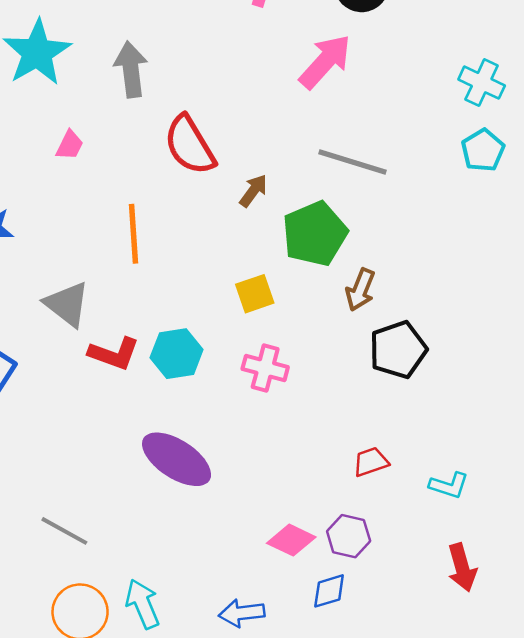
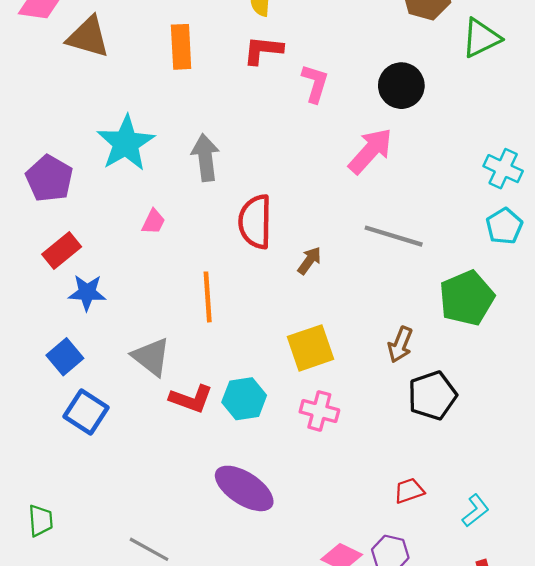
red semicircle: (190, 145) -> (255, 222), turned 32
green pentagon: (315, 234) -> (467, 298), moved
yellow square: (255, 294) -> (311, 348), size x1.4
cyan L-shape: (449, 485) -> (475, 511), turned -56

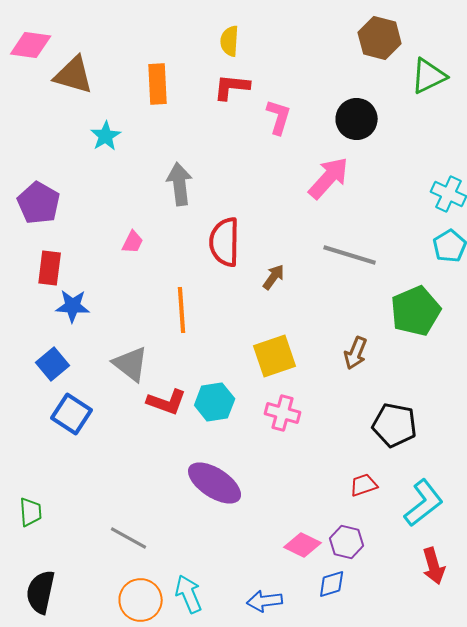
cyan star: (126, 143) -> (106, 136), moved, size x0.6
red rectangle: (62, 250) -> (50, 268), turned -44
black pentagon: (432, 395) -> (395, 425), moved, turned 30
cyan L-shape: (475, 511) -> (424, 503), size x1.6

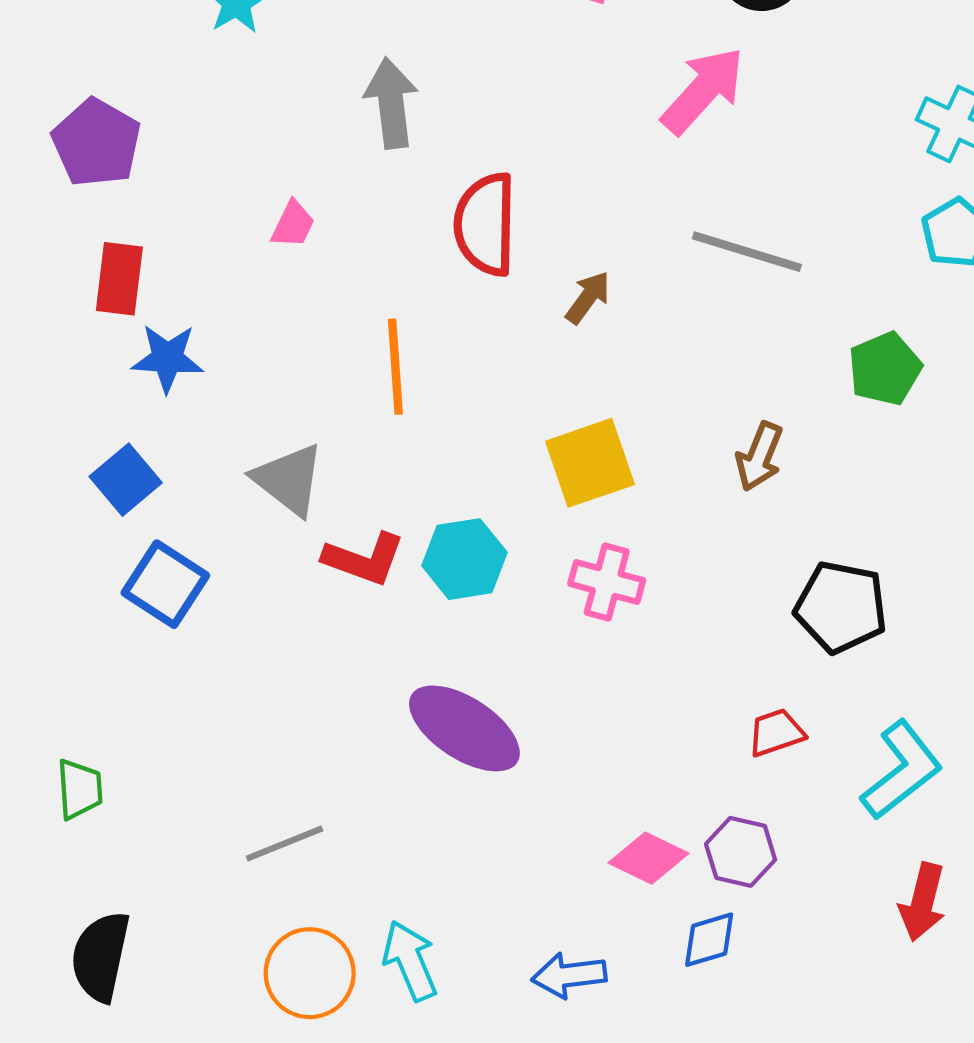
green pentagon: (416, 311) -> (885, 369), size x0.7
gray line: (129, 538) -> (285, 843), turned -51
red arrow: (434, 566) -> (923, 902), turned 30

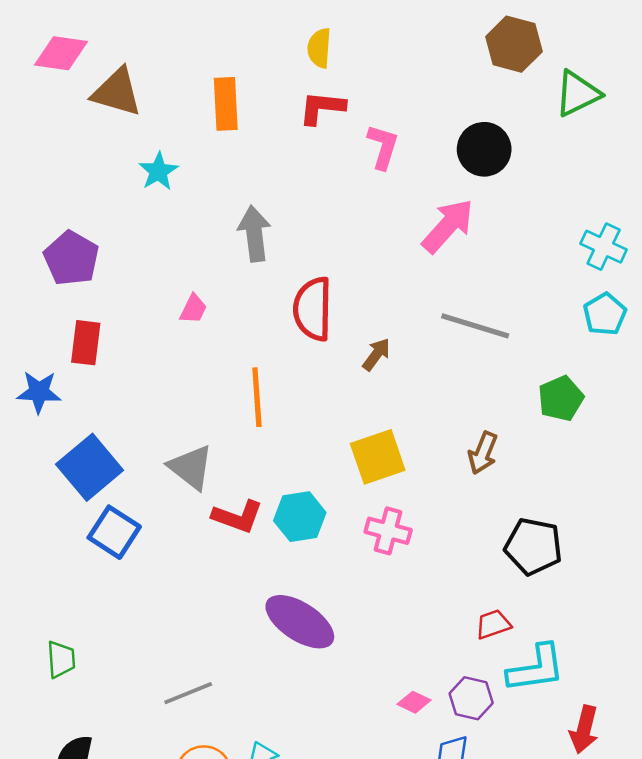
blue star: (167, 358) -> (39, 392), moved
blue square: (126, 480) -> (90, 467), size x1.5
cyan L-shape: (902, 770) -> (536, 668), moved, turned 30
pink diamond: (649, 858) -> (414, 702), size x0.7

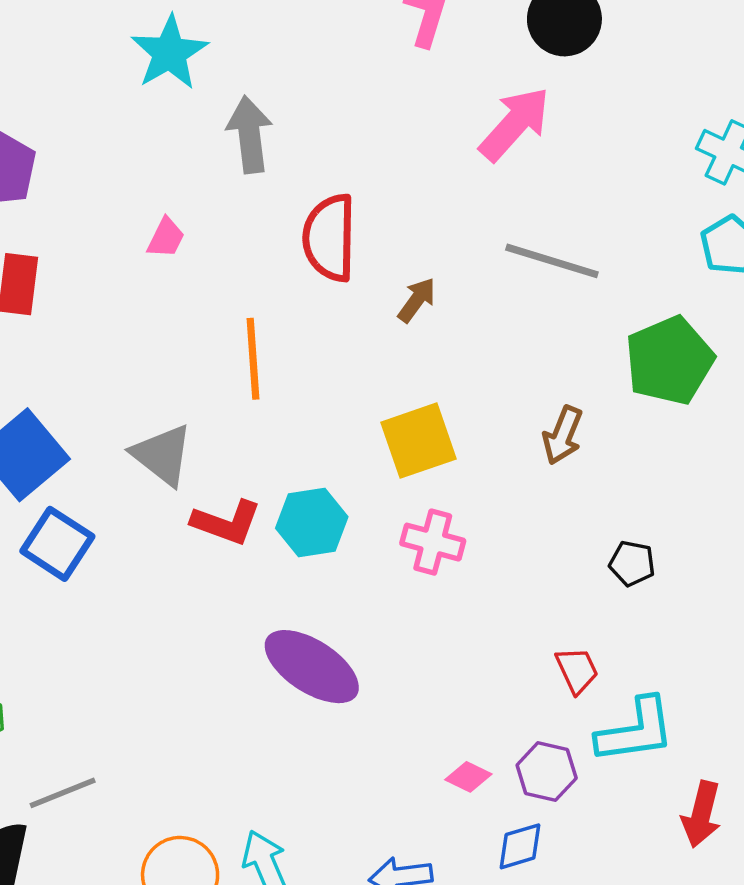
cyan star: (158, 171) -> (169, 53), moved, size x1.4
green pentagon: (561, 398) -> (669, 361), size x1.4
black pentagon: (533, 546) -> (632, 563), size x0.6
red trapezoid: (493, 624) -> (577, 670), turned 84
gray line: (188, 693) -> (63, 793), moved

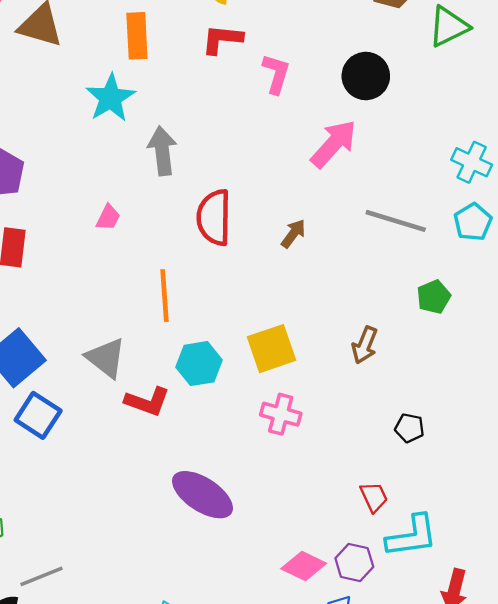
gray line: (552, 261) -> (396, 221), moved
brown arrow: (417, 300) -> (293, 234), moved
green pentagon: (669, 361) -> (434, 297), size x0.6
cyan hexagon: (312, 522) -> (199, 364), moved
pink diamond: (468, 777) -> (304, 566), size x1.5

